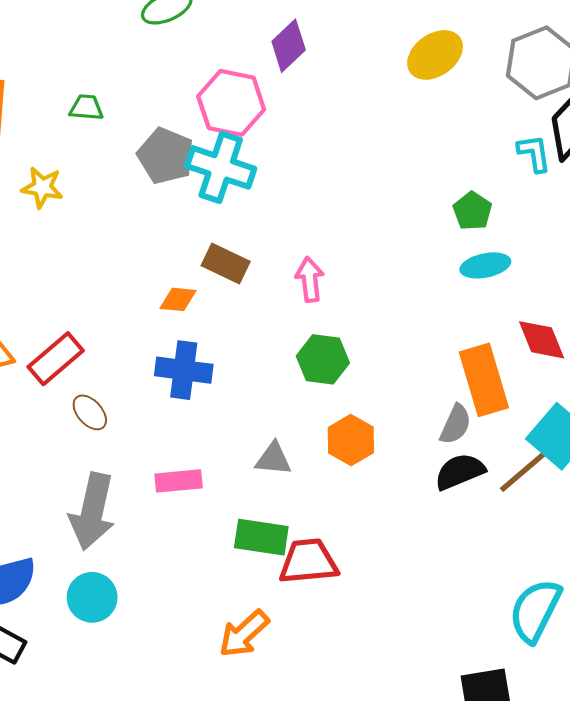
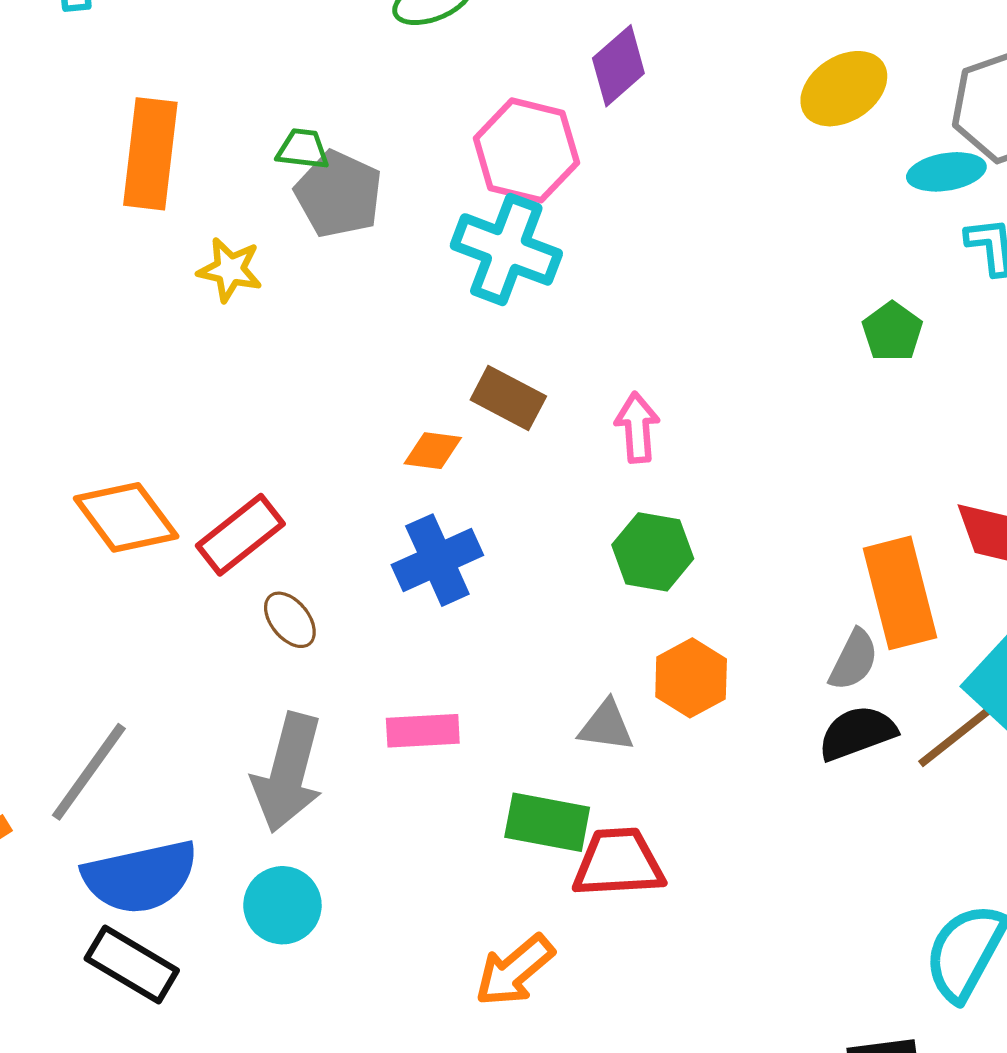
gray pentagon: (166, 156) -> (339, 194), moved
cyan ellipse: (485, 265) -> (946, 172), moved
blue cross: (184, 370) -> (437, 560), turned -34
gray triangle: (273, 459) -> (606, 726), moved

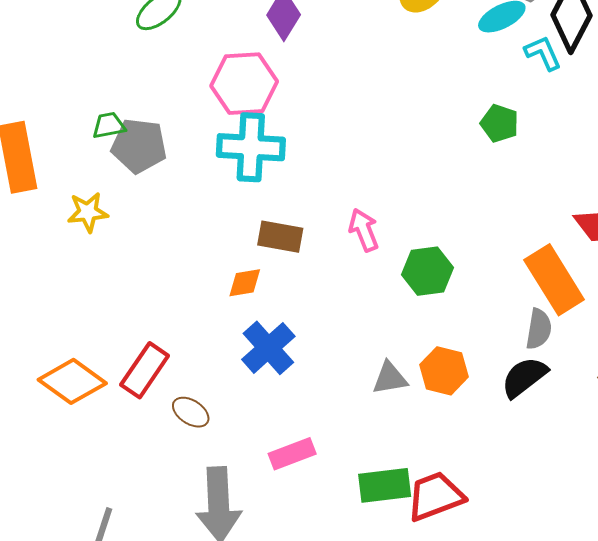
green hexagon: (653, 552) -> (428, 271), moved
gray triangle: (606, 726) -> (390, 378), moved
black semicircle: (857, 733) -> (524, 377), moved

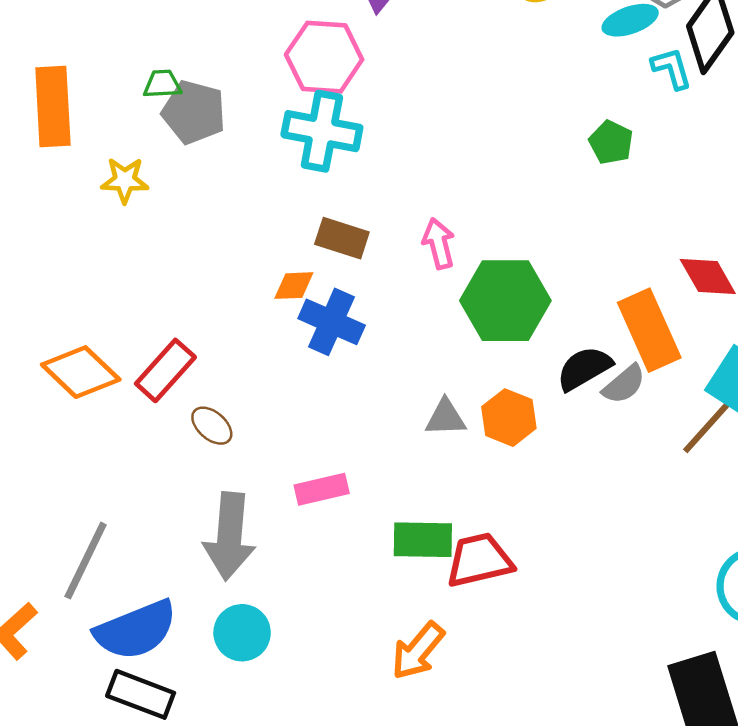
green hexagon: (428, 271) -> (505, 301), size x1.5
gray semicircle: (539, 329) -> (624, 384), turned 33
blue cross: (268, 348) -> (332, 322), moved, turned -32
black semicircle: (524, 377) -> (584, 368), moved

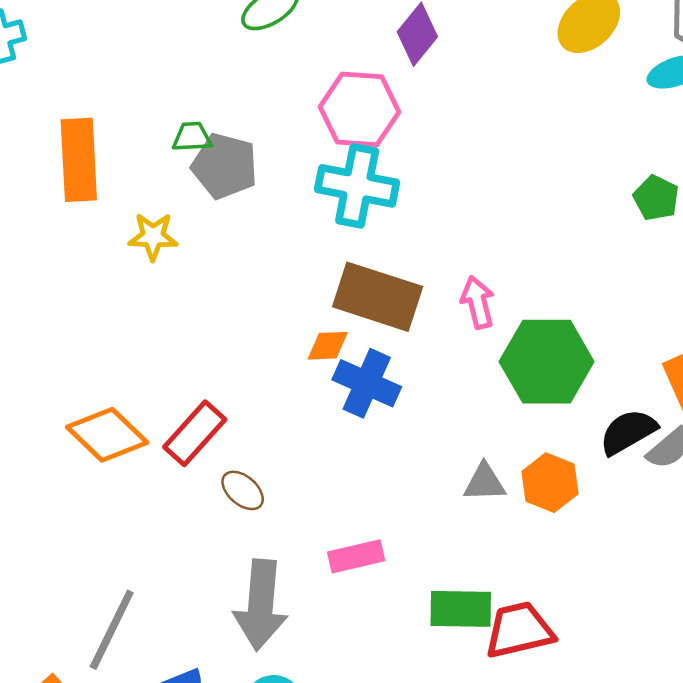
brown rectangle: (342, 238) -> (378, 297), size x1.6

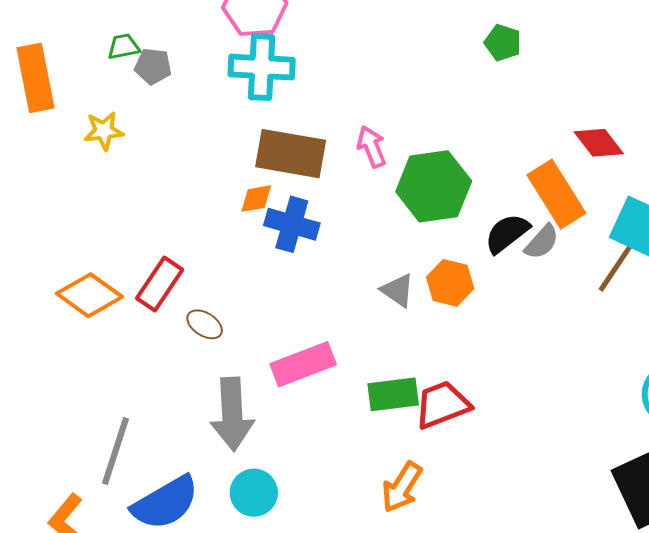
gray pentagon: (225, 166) -> (153, 66), size x0.7
gray triangle: (484, 482) -> (398, 290), turned 45
pink rectangle: (356, 556) -> (303, 364), size x1.4

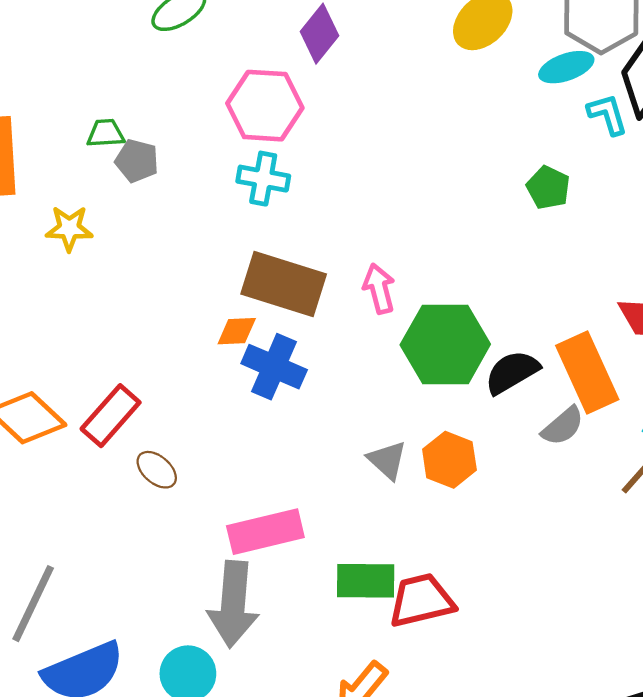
cyan cross: (262, 67) -> (263, 179), size x0.7
black semicircle: (507, 233) -> (512, 372), moved
gray arrow: (232, 414) -> (233, 604), moved

